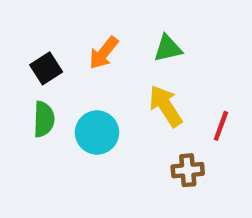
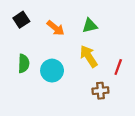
orange arrow: (104, 53) -> (56, 28), turned -90
black square: (46, 68) -> (21, 20), moved

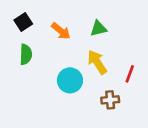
green semicircle: (24, 63) -> (26, 54), moved
cyan circle: (52, 71) -> (70, 80), moved

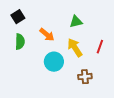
orange arrow: (61, 31) -> (47, 35), moved
red line: (130, 74) -> (100, 47), moved

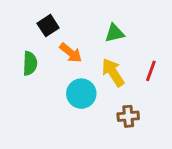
black square: (18, 17) -> (48, 26), moved

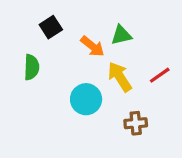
orange arrow: (71, 53) -> (92, 46), moved
red line: (151, 71) -> (160, 75), turned 35

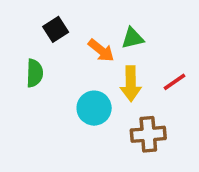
yellow arrow: (120, 77) -> (131, 84), turned -148
brown cross: (136, 123) -> (148, 134), size x1.4

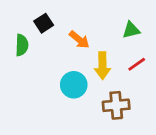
green triangle: (133, 38) -> (131, 30), moved
green semicircle: (35, 73) -> (22, 45), moved

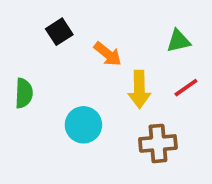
green semicircle: (22, 45) -> (24, 93), moved
cyan circle: (74, 85) -> (83, 125), moved

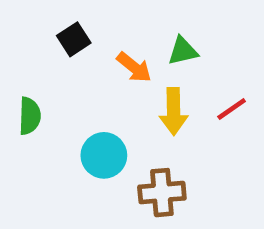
green triangle: (178, 41) -> (183, 51), moved
brown cross: (158, 143) -> (162, 193), moved

